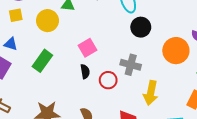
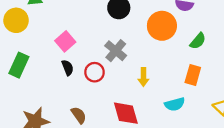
gray cross: (131, 65) -> (116, 51), turned 36
yellow arrow: (151, 93) -> (143, 77), size x0.7

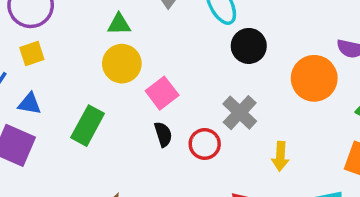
yellow circle: (16, 20) -> (122, 64), moved

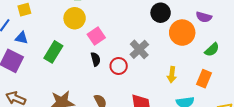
black circle: (249, 46) -> (161, 13), moved
yellow arrow: (280, 156) -> (172, 75), moved

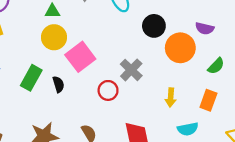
pink square: (96, 36) -> (80, 57), size x1.4
black semicircle: (96, 59) -> (58, 84), moved

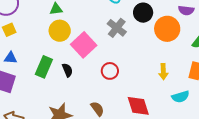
gray cross: (131, 70) -> (117, 28), moved

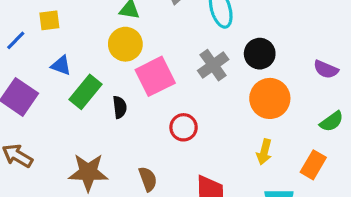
orange circle: (167, 29) -> (270, 98), moved
blue triangle: (11, 58) -> (61, 66), moved

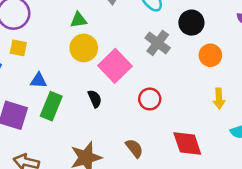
yellow square: (49, 20) -> (18, 48), turned 36
green rectangle: (85, 92) -> (51, 106), moved
orange circle: (270, 98) -> (210, 55), size x0.7

